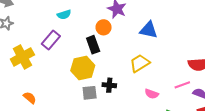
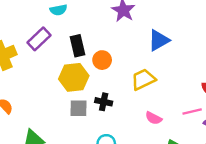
orange circle: (104, 27) -> (102, 60), moved
blue triangle: (149, 30) -> (159, 40), turned -48
black rectangle: (93, 45) -> (78, 46), moved

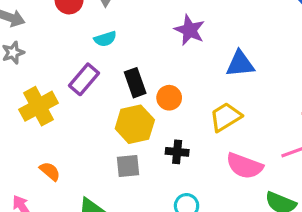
blue triangle: (159, 40) -> (240, 64), turned 30
gray square: (79, 108) -> (128, 166), moved
pink semicircle: (154, 118) -> (244, 166), size x1.6

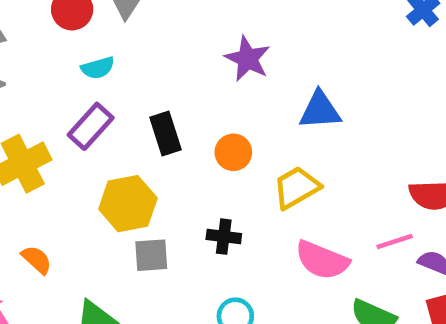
cyan semicircle: (105, 39) -> (98, 68), moved
orange circle: (169, 98) -> (233, 152), moved
yellow hexagon: (135, 124) -> (128, 204), moved

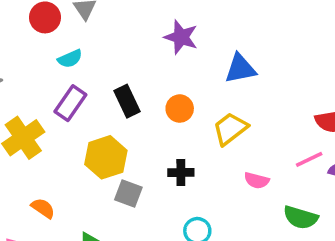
gray square: (151, 255) -> (128, 194), turned 32
pink semicircle: (322, 260) -> (257, 180), size x0.6

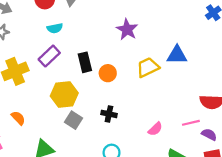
blue triangle: (240, 69) -> (177, 55), moved
orange circle: (180, 109) -> (108, 73), moved
yellow trapezoid: (230, 129) -> (148, 67), moved
pink semicircle: (257, 180) -> (155, 129), turned -70

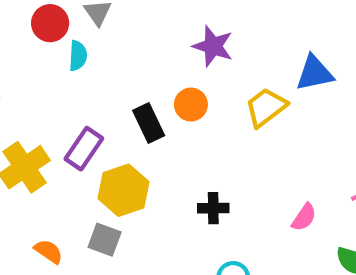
cyan semicircle: (55, 28) -> (78, 56), moved, turned -63
purple rectangle: (49, 56) -> (84, 149), moved
orange circle: (108, 73) -> (191, 105), moved
gray square: (73, 120) -> (105, 240), moved

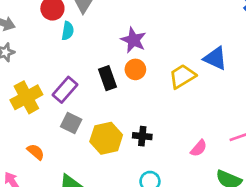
purple star: (213, 46) -> (133, 40), moved
blue triangle: (315, 73) -> (215, 58), turned 30
yellow hexagon: (124, 190) -> (106, 138), moved
gray square: (105, 240) -> (71, 123), moved

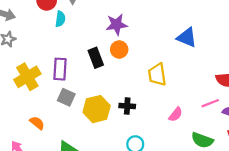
purple star: (133, 40) -> (117, 25), turned -30
yellow trapezoid: (182, 76) -> (157, 75), moved, turned -65
purple rectangle: (65, 90) -> (60, 69), turned -35

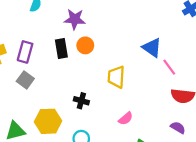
purple star: (117, 25) -> (75, 19), moved
pink line: (210, 103) -> (169, 67), moved, turned 63
yellow hexagon: (97, 109) -> (48, 121), moved

